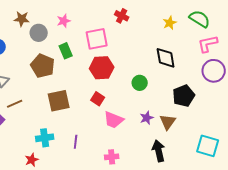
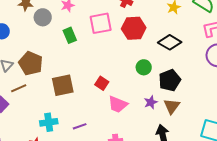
black diamond: (166, 58) -> (170, 42), turned -50
brown pentagon: (43, 66) -> (31, 63), moved
red hexagon: (102, 68) -> (134, 28), moved
black pentagon: (184, 96) -> (170, 80), moved
purple line: (76, 142) -> (80, 126), turned 64

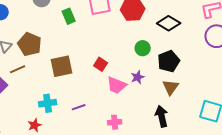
purple star: (151, 102) -> (138, 77), moved

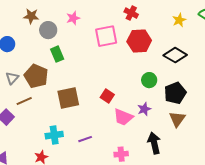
green rectangle: (69, 16) -> (57, 54), moved
black arrow: (162, 116) -> (154, 143), moved

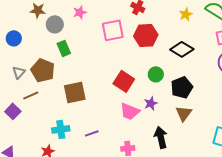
red square: (107, 96) -> (124, 81), moved, size x1.5

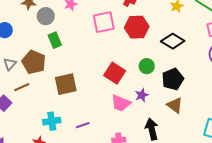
brown triangle: (184, 113) -> (175, 105), turned -30

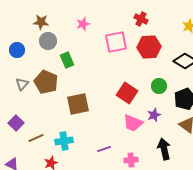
gray circle: (46, 16) -> (48, 41), moved
brown line: (22, 87) -> (36, 138), moved
purple line: (83, 125) -> (104, 149), moved

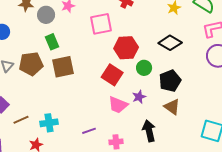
gray circle: (48, 41) -> (46, 15), moved
red hexagon: (149, 47) -> (126, 48), moved
brown pentagon: (46, 82) -> (31, 64), turned -30
brown square: (78, 104) -> (63, 67), moved

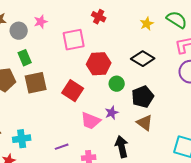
red square: (112, 75) -> (73, 91), moved

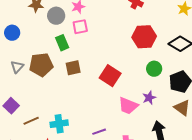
pink square: (74, 40) -> (80, 27), moved, size x0.7
red hexagon: (99, 64) -> (144, 37), moved
brown square: (36, 83) -> (73, 68), size x0.7

